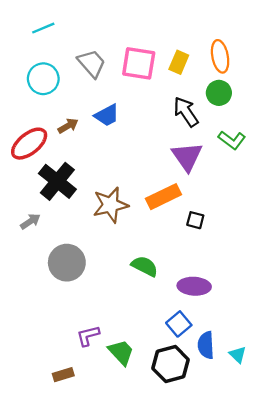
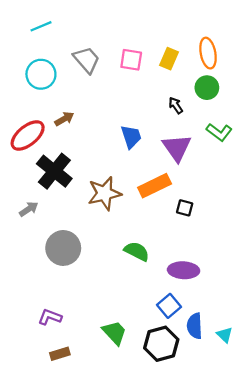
pink square: (139, 63) -> (131, 60), size x0.7
black arrow: (186, 112) -> (176, 105), size x0.6
blue trapezoid: (107, 115) -> (131, 137), moved, turned -80
purple L-shape: (88, 336) -> (50, 317), moved, turned 35

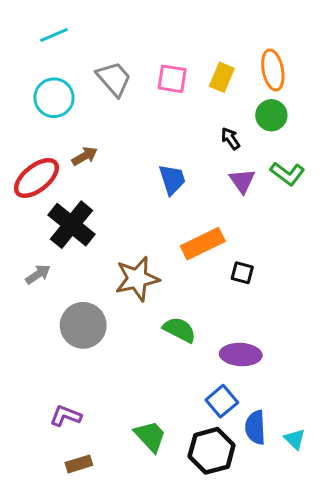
purple triangle: (177, 148) -> (242, 181), moved, size x0.7
brown star: (104, 193) -> (137, 279), moved

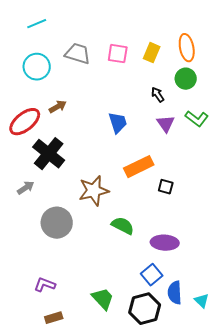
gray trapezoid: (114, 79) -> (78, 54), turned -32

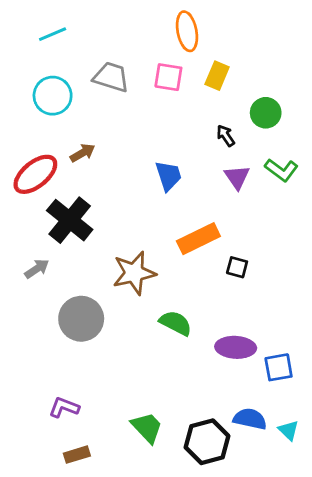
orange ellipse: (187, 48) -> (187, 31), moved
blue square: (152, 275) -> (279, 367), moved, turned 30
blue semicircle: (175, 293) -> (250, 419), turned 105

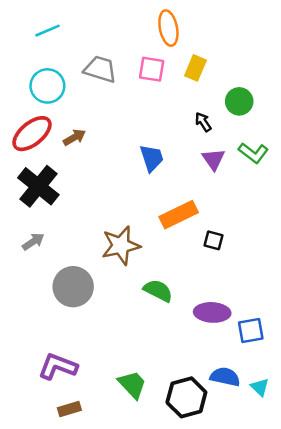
red ellipse: (35, 174) -> (32, 134), moved
black cross: (70, 220) -> (38, 186), moved
purple L-shape: (64, 407) -> (58, 366), size x1.4

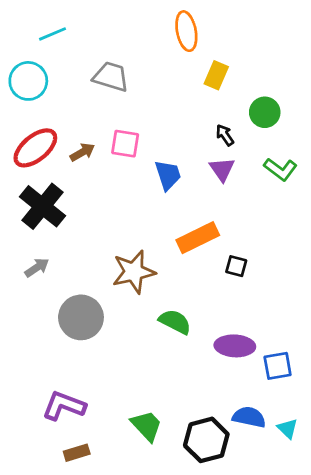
pink square: (152, 69) -> (125, 144), moved
cyan circle: (47, 86) -> (28, 81), moved
purple triangle: (213, 159) -> (222, 169), moved

